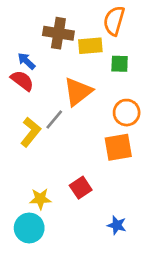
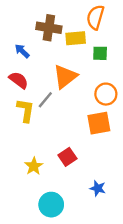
red semicircle: (22, 81) -> (19, 80), moved
yellow L-shape: (31, 132) -> (26, 110), turned -30
yellow star: (40, 199) -> (34, 166), turned -30
cyan circle: (29, 228) -> (51, 205), moved

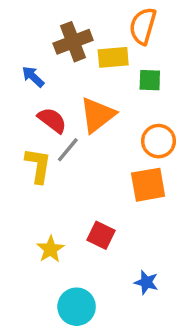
brown cross: (49, 28) -> (73, 42), turned -30
red semicircle: (19, 80) -> (52, 120), moved
red square: (67, 157) -> (101, 235), turned -30

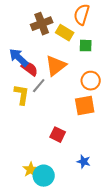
yellow rectangle: (113, 57) -> (65, 33), turned 36
blue arrow: (33, 77) -> (19, 58), moved, size x1.5
yellow star: (50, 249) -> (31, 170), moved

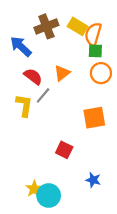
orange semicircle: (82, 15) -> (93, 34), moved
yellow rectangle: (65, 33) -> (78, 26), moved
blue arrow: (19, 58) -> (21, 46), moved
orange triangle: (56, 66) -> (62, 73), size x0.7
orange circle: (91, 81) -> (101, 73), moved

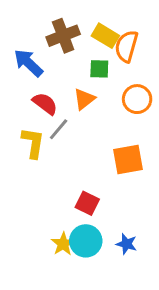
green square: (95, 51) -> (99, 69), moved
yellow star: (34, 189) -> (63, 244), moved
cyan circle: (49, 196) -> (86, 241), moved

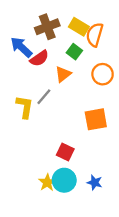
green square: (99, 69) -> (74, 52), turned 35
red semicircle: (45, 104) -> (39, 58), moved, turned 108

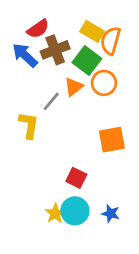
brown cross: (47, 27) -> (55, 50), moved
green square: (74, 52) -> (87, 60), size x1.5
red semicircle: (39, 58) -> (38, 29), moved
orange circle: (103, 74) -> (104, 83), moved
gray line: (44, 97) -> (51, 101), moved

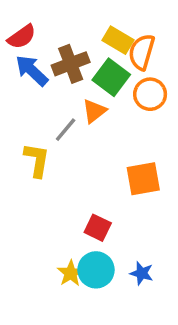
red semicircle: (38, 29) -> (22, 37), moved
orange circle: (104, 83) -> (150, 94), moved

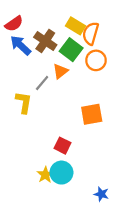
brown cross: (71, 64) -> (45, 41), turned -35
blue star: (142, 273) -> (101, 194), moved

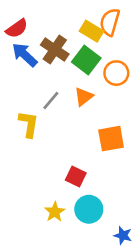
orange semicircle: (91, 33) -> (110, 22), moved
orange triangle: (60, 71) -> (84, 97), moved
cyan circle: (61, 173) -> (89, 209), moved

